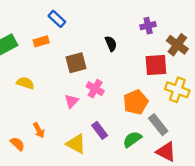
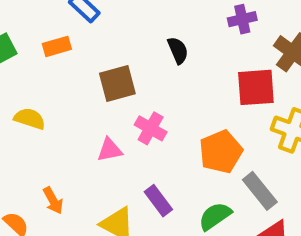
pink triangle: (71, 101) -> (110, 150), turned 35

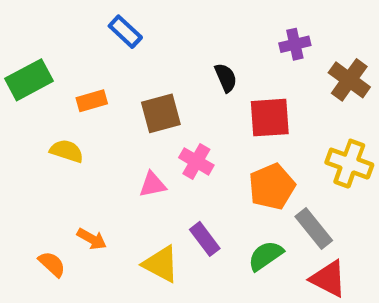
orange rectangle: (57, 46) -> (92, 101), moved
red square: (256, 87) -> (270, 118), moved
orange arrow: (53, 201) -> (92, 239), turned -32

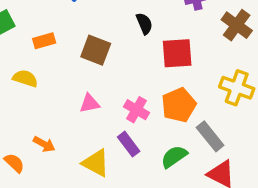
brown square: (161, 113) -> (96, 50), turned 36
pink cross: (196, 161) -> (136, 110), moved

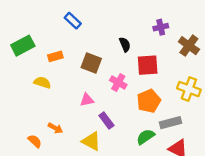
pink cross: (136, 110) -> (118, 83), moved
gray rectangle: (210, 136) -> (170, 123), turned -66
purple rectangle: (129, 144) -> (106, 121), moved

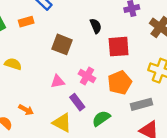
orange rectangle: (55, 56) -> (26, 22), moved
pink cross: (118, 83) -> (87, 76), moved
green semicircle: (145, 137) -> (101, 118), moved

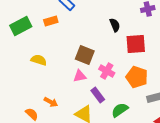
brown square: (62, 44) -> (85, 55), moved
orange pentagon: (120, 83) -> (137, 77), turned -30

